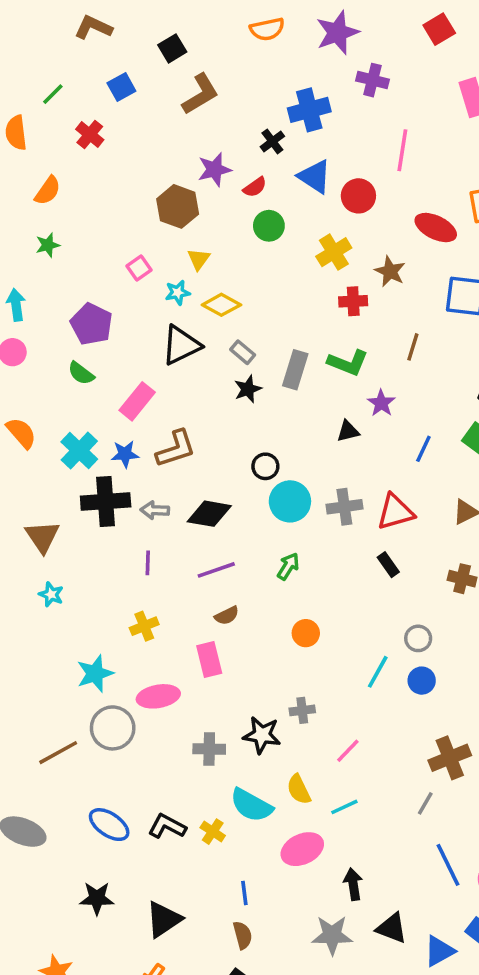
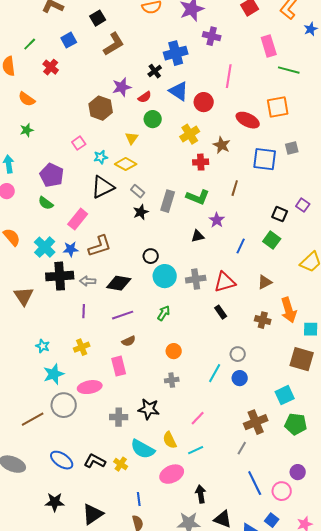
orange semicircle: (48, 191) -> (27, 99), turned 90
yellow triangle: (199, 259) -> (132, 138), moved
cyan star: (51, 595) -> (43, 346), moved
gray cross: (302, 710) -> (172, 380), moved

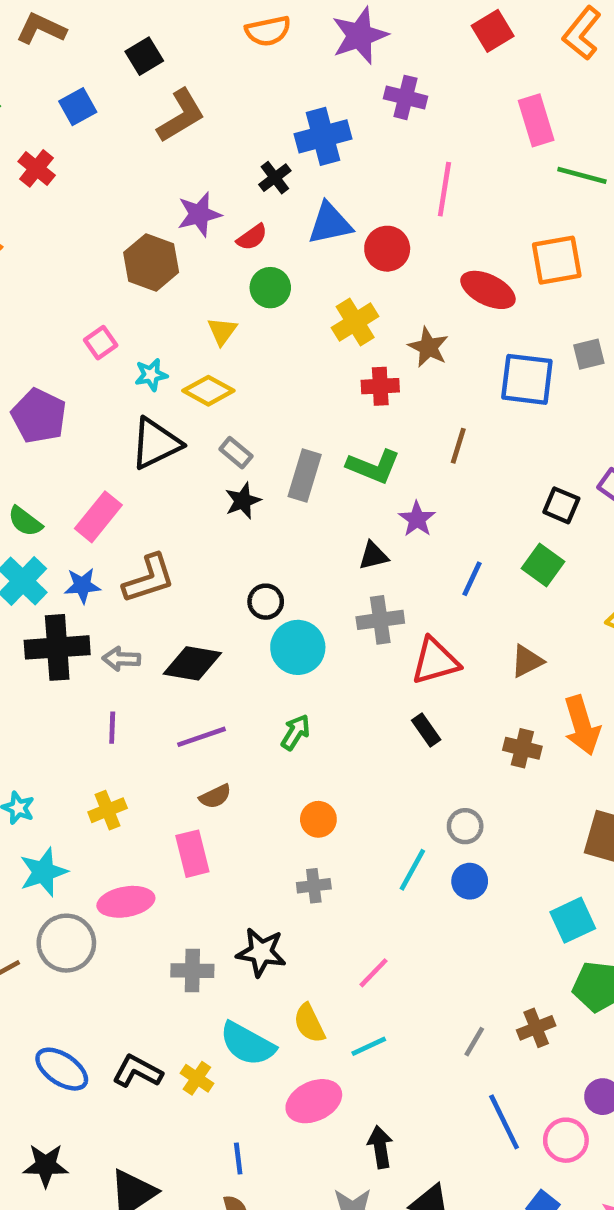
blue triangle: (179, 91) -> (330, 223), turned -45
green semicircle: (46, 203) -> (25, 521), moved
gray cross: (196, 279) -> (380, 620), moved
brown cross: (256, 422) -> (536, 1028), moved, size x0.7

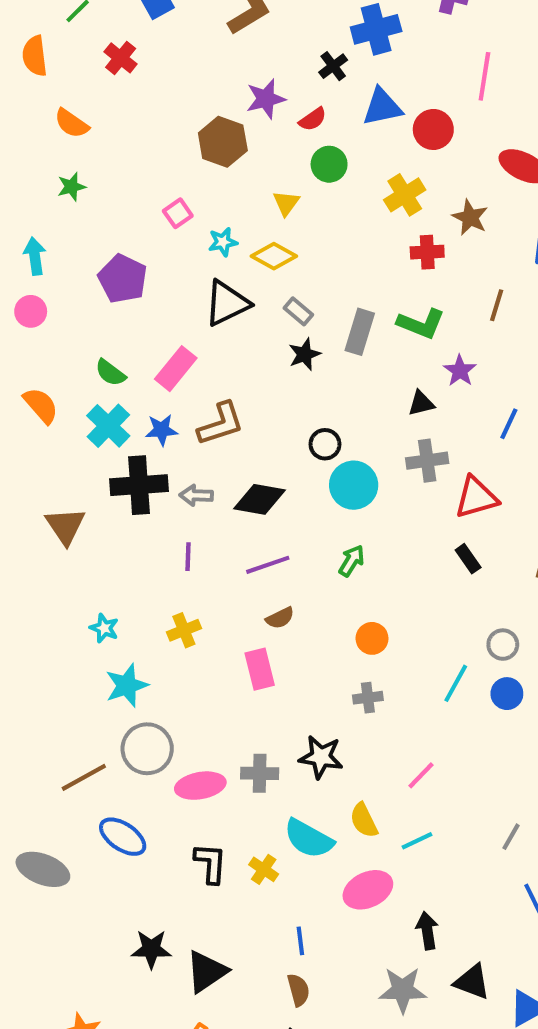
pink ellipse: (126, 902) -> (200, 786), moved
blue ellipse: (62, 1069) -> (123, 837), moved
black L-shape: (137, 1071) -> (211, 863), turned 66
black star: (46, 1165) -> (151, 949), moved

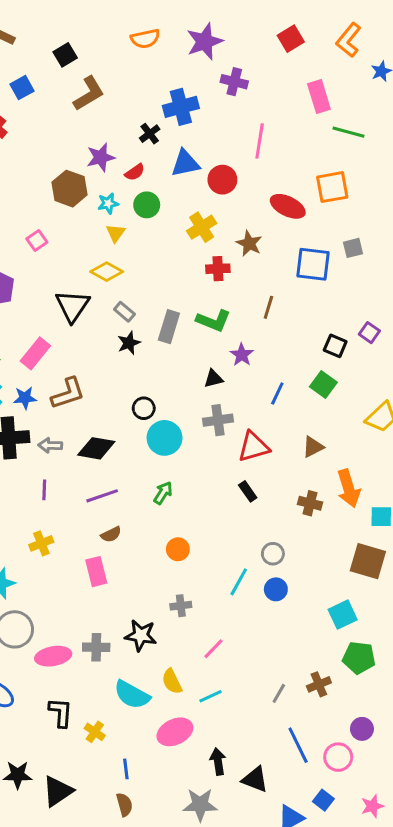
cyan star: (223, 242) -> (108, 203), moved
black triangle: (227, 303) -> (72, 306), turned -30
gray cross: (368, 698) -> (181, 606), moved
yellow cross: (264, 869) -> (95, 732), moved
black triangle: (472, 982) -> (255, 779), moved

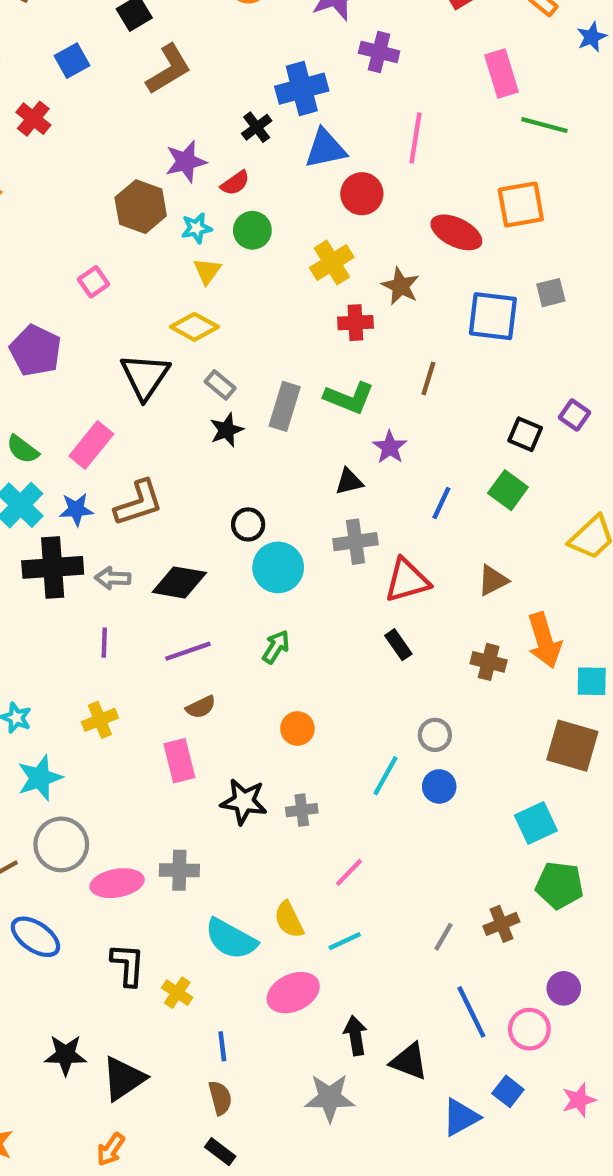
blue triangle: (185, 163) -> (325, 149), moved
black star: (141, 635) -> (244, 802), moved

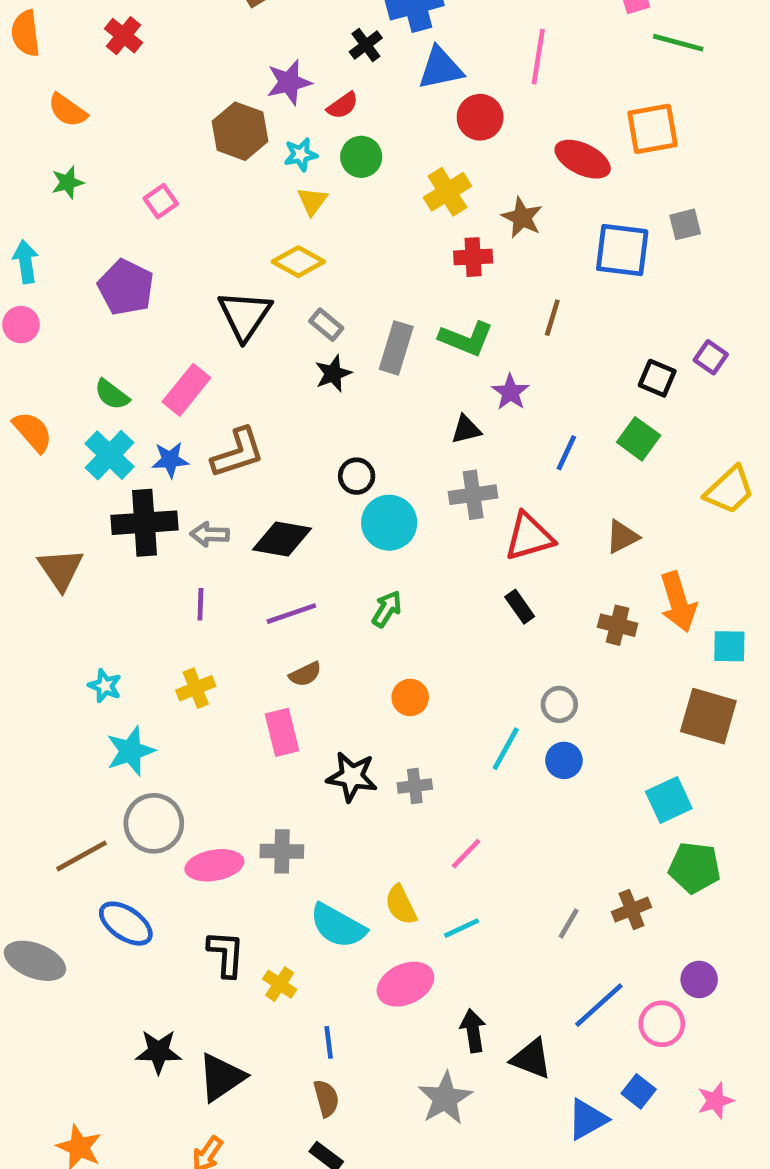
pink square: (93, 282) -> (161, 201), moved
blue line: (471, 1012) -> (599, 1005), turned 74
gray star: (330, 1098) -> (445, 1098), turned -30

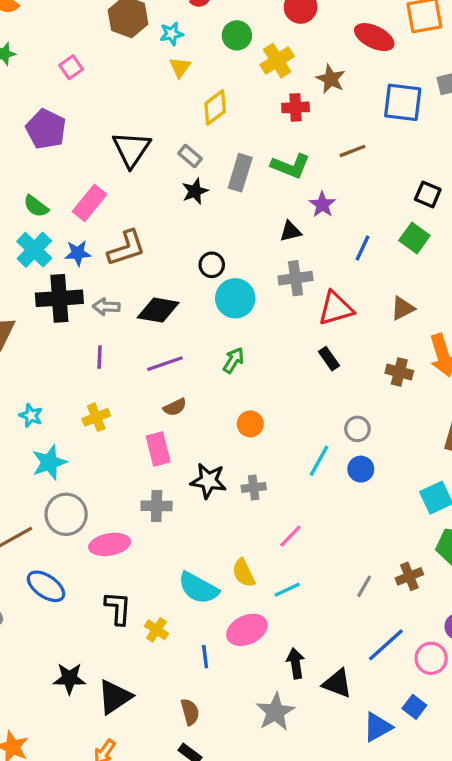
green circle: (361, 157) -> (237, 35), moved
yellow diamond: (298, 262) -> (215, 107), moved, turned -66
brown line: (552, 318) -> (352, 151), turned 52
gray cross: (282, 851) -> (157, 506), moved
blue line: (329, 1042) -> (205, 657), moved

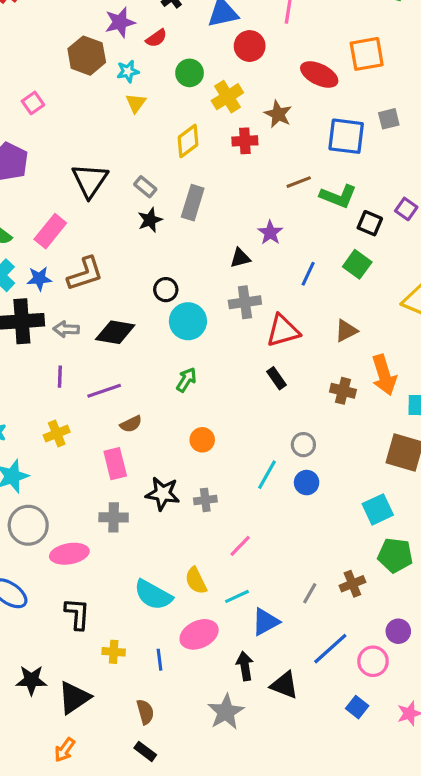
yellow diamond: (215, 107) -> (188, 141), moved
green L-shape: (290, 166) -> (338, 196), moved
purple line: (165, 364) -> (104, 391), moved
yellow cross: (157, 630) -> (114, 652), moved, turned -30
blue triangle: (378, 727) -> (265, 622), moved

